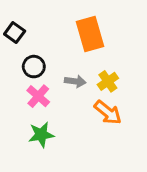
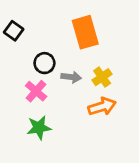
black circle: (34, 67) -> (44, 63), moved
orange arrow: (108, 112) -> (102, 107), turned -56

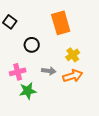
gray arrow: (71, 77) -> (49, 71), moved
pink cross: (36, 91) -> (18, 72), moved, turned 35

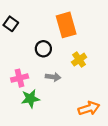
black circle: (32, 45) -> (43, 49), moved
orange arrow: (73, 76) -> (89, 108), moved

